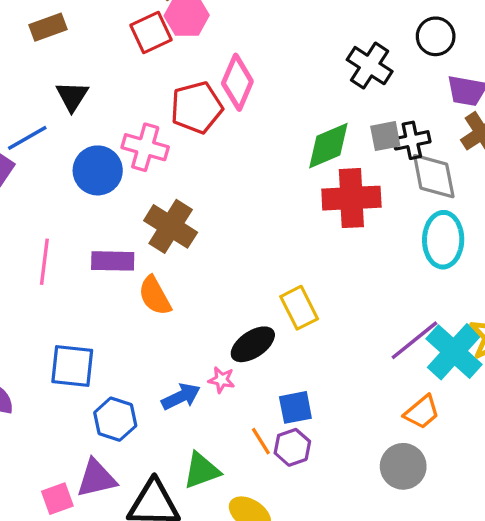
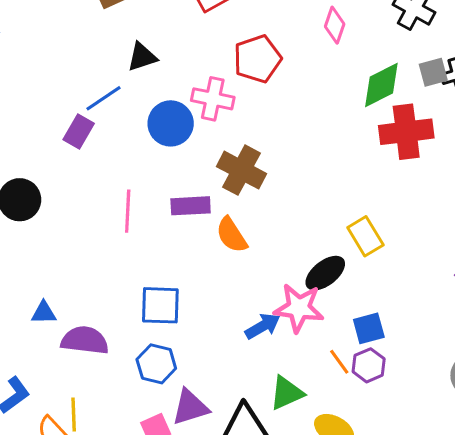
pink diamond: (237, 82) -> (335, 25), moved, size x0.7
black triangle: (72, 96) -> (142, 57), turned 44
pink star: (222, 380) -> (299, 308), size x2.0
blue hexagon: (115, 419) -> (156, 364), moved

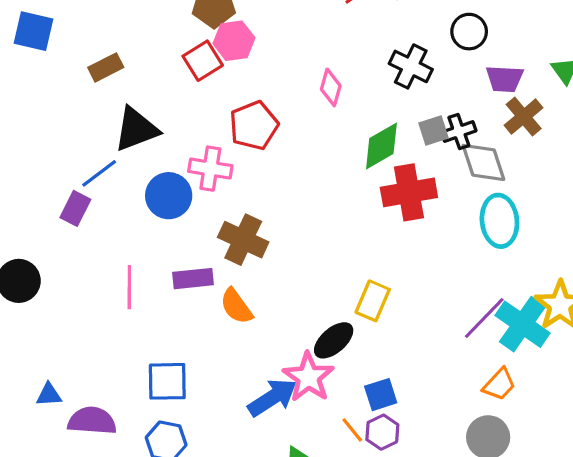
black triangle: (142, 57) -> (136, 129), size x1.5
yellow rectangle: (365, 236) -> (373, 301), turned 57
pink star: (299, 308) -> (308, 377), turned 30
blue arrow: (263, 326) -> (272, 398), size x1.4

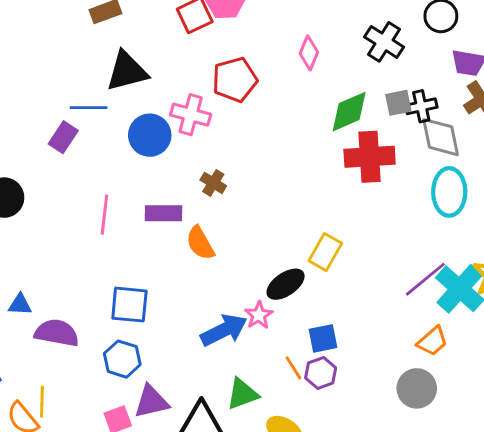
blue line: (99, 173) -> (89, 108), turned 30
brown cross: (243, 240) -> (213, 183), size x0.6
pink star: (308, 377) -> (259, 315), size x0.6

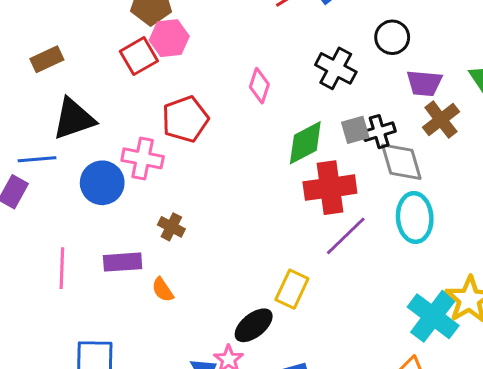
orange semicircle: (200, 243) -> (163, 290), size x0.7
purple line: (425, 279) -> (346, 236), moved

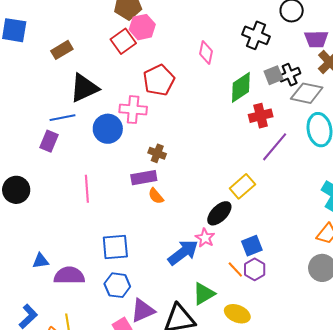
gray diamond: (401, 162) -> (307, 93), turned -56
red cross: (330, 188) -> (261, 116), size x0.7
purple rectangle: (123, 262) -> (144, 178), moved
yellow rectangle: (292, 289) -> (242, 186), turned 30

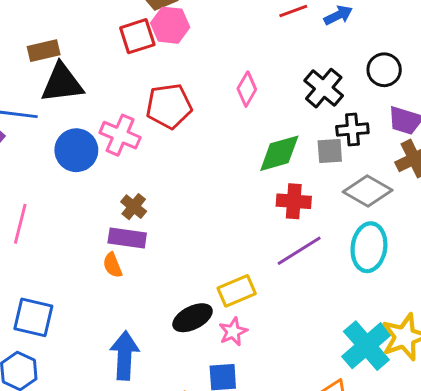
brown rectangle: (62, 50) -> (44, 51), moved
black cross: (290, 75) -> (352, 130), moved
purple rectangle: (144, 178) -> (127, 238), moved
pink star: (205, 238) -> (233, 332), moved
blue arrow: (183, 252) -> (125, 356), turned -68

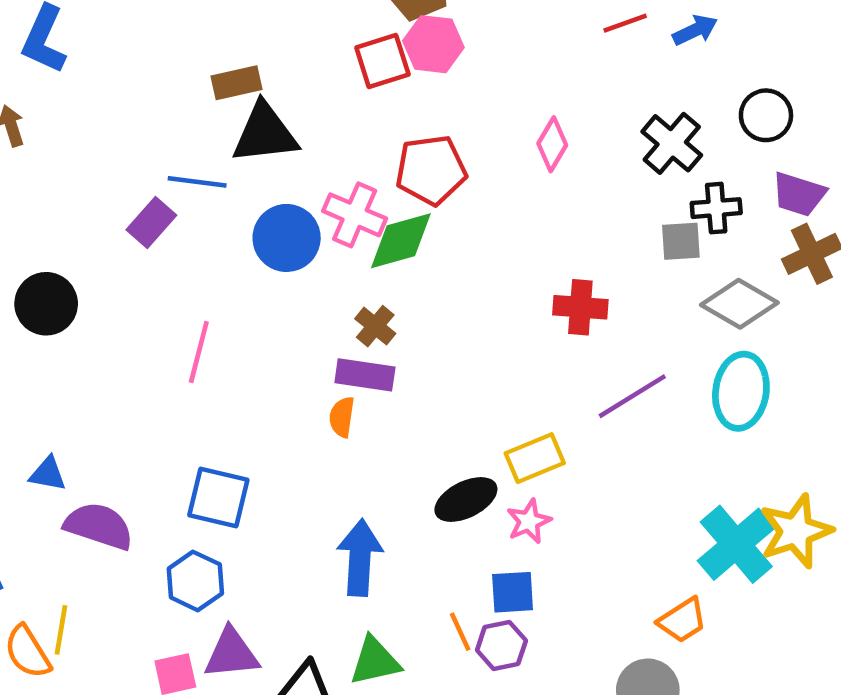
green diamond: (279, 153) -> (401, 241), moved
red cross: (294, 201) -> (580, 307), moved
orange semicircle: (112, 265) -> (342, 417), turned 30

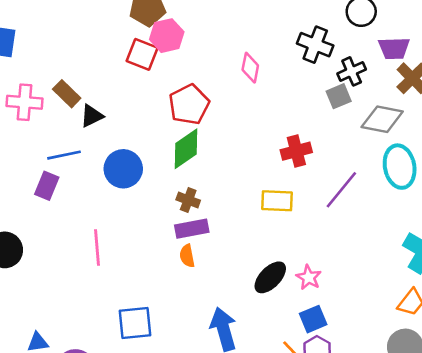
red square: (382, 61) -> (142, 54), turned -32
brown rectangle: (237, 83) -> (67, 94), turned 76
black triangle: (265, 133) -> (92, 116), size x0.6
pink cross: (355, 215) -> (24, 102), moved
yellow rectangle: (535, 458) -> (277, 201), moved, turned 44

